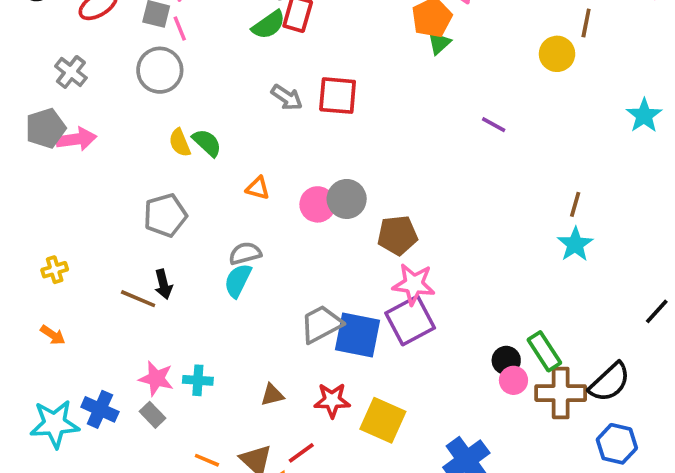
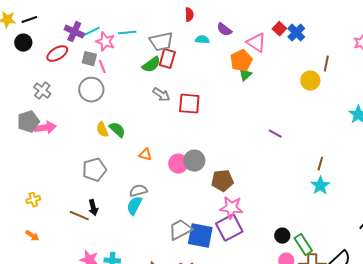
gray arrow: (287, 97) -> (161, 95), moved
purple line: (494, 125) -> (275, 134), moved
black circle: (506, 360) -> (282, 236), moved

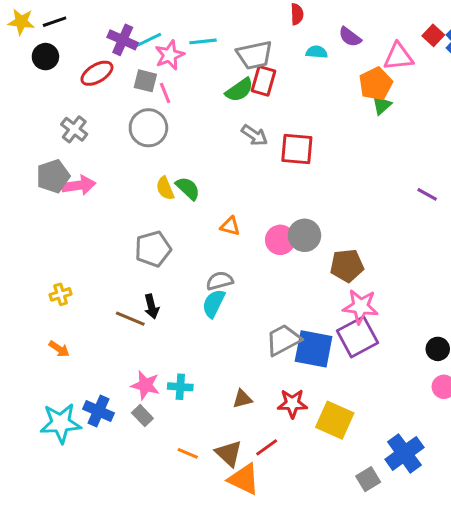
pink star: (105, 42) -> (170, 55), turned 30
pink triangle: (256, 43) -> (398, 57), turned -40

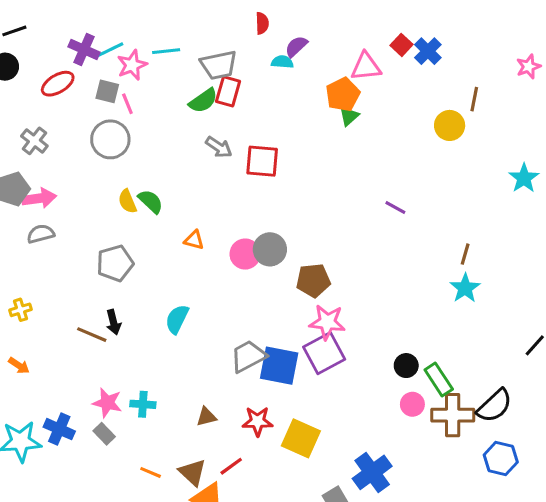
purple semicircle: (350, 37) -> (296, 46), moved, turned 100
gray semicircle: (220, 281) -> (41, 234), moved

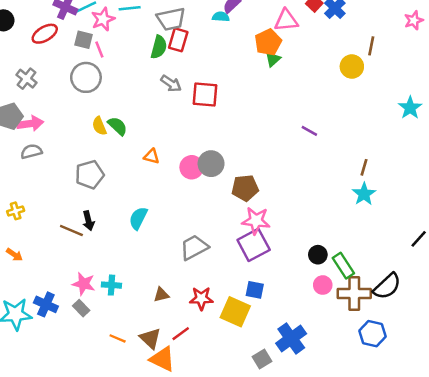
green semicircle: (203, 101) -> (159, 47), turned -40
blue square: (279, 366) -> (255, 290), moved, size x0.6
blue hexagon: (501, 458) -> (372, 334), moved

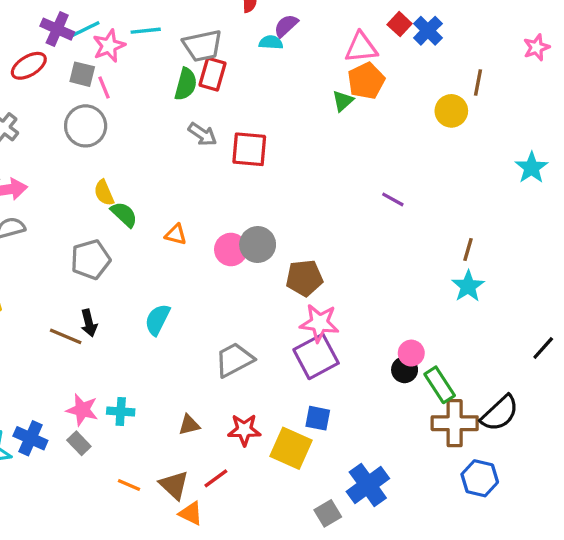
orange pentagon: (268, 42) -> (366, 81), moved
green semicircle: (118, 126) -> (124, 214), moved
pink circle: (323, 285) -> (411, 353), moved
orange triangle: (162, 359) -> (191, 513), size x0.7

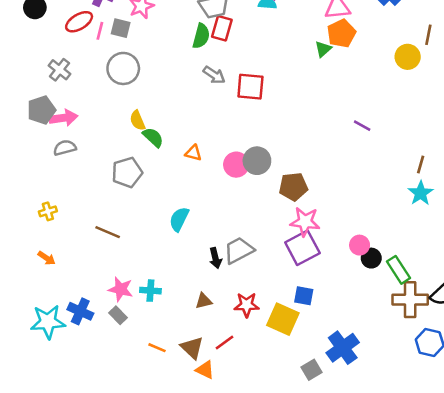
pink line: (104, 88) -> (100, 31), moved, turned 36
black arrow: (89, 323) -> (215, 258), moved
pink circle: (411, 353) -> (360, 245), moved

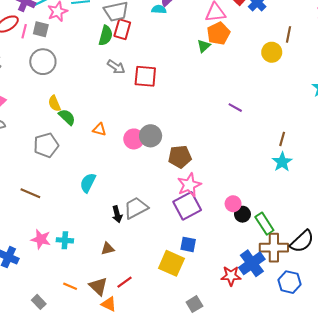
pink star: (305, 222) -> (189, 185), turned -30
red star: (247, 305) -> (231, 276), moved
gray rectangle: (118, 315) -> (39, 302), moved
blue cross: (343, 348) -> (252, 263), moved

